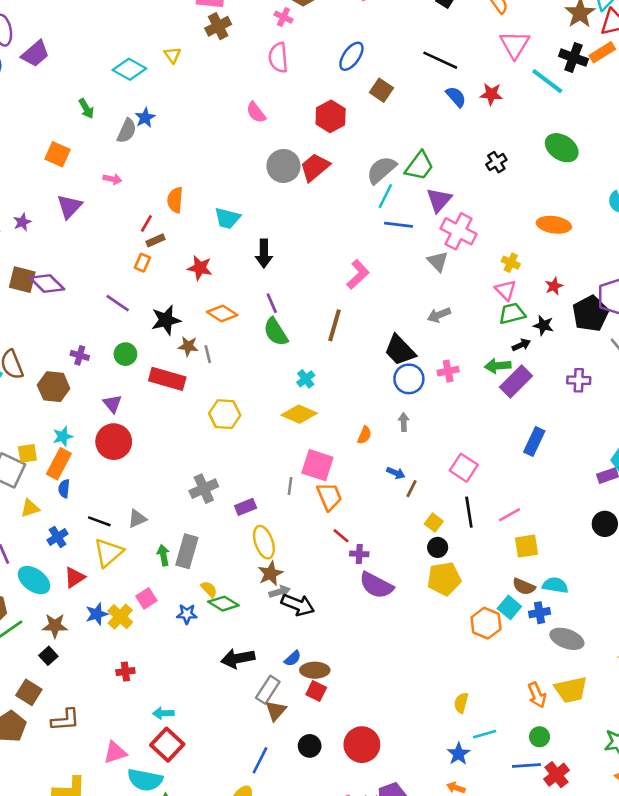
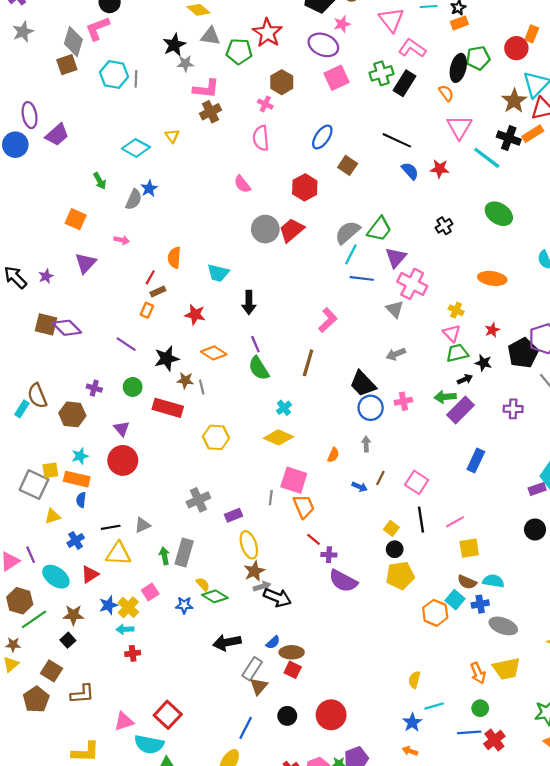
orange rectangle: (59, 464) -> (77, 479), turned 75
brown line: (412, 489) -> (380, 478), moved
black line: (99, 521) -> (111, 527), turned -30
yellow triangle: (108, 553) -> (118, 554), turned 44
cyan arrow: (163, 713) -> (125, 629), moved

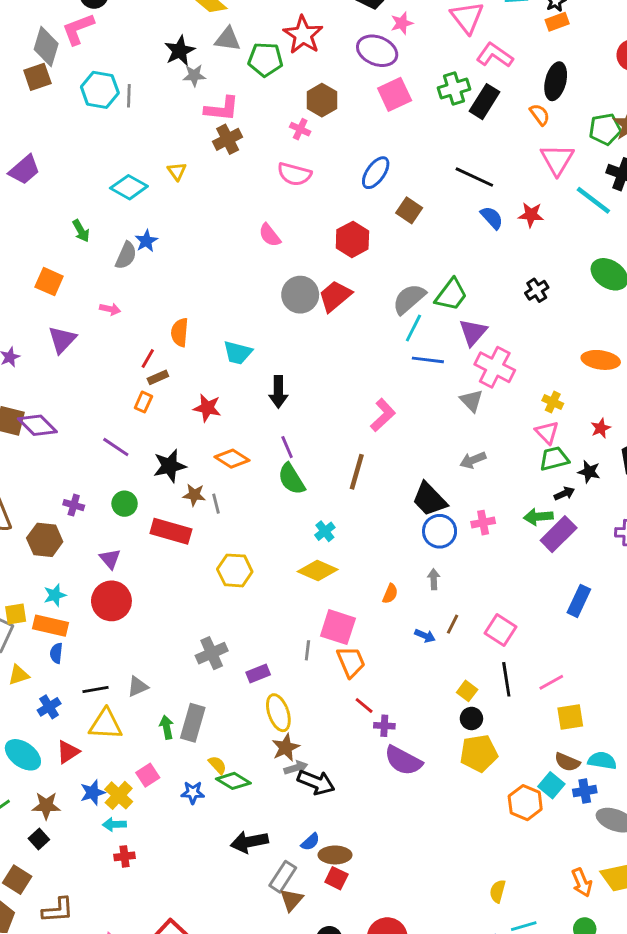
green pentagon: (478, 58) -> (605, 129), moved
pink semicircle: (261, 138) -> (294, 174), turned -70

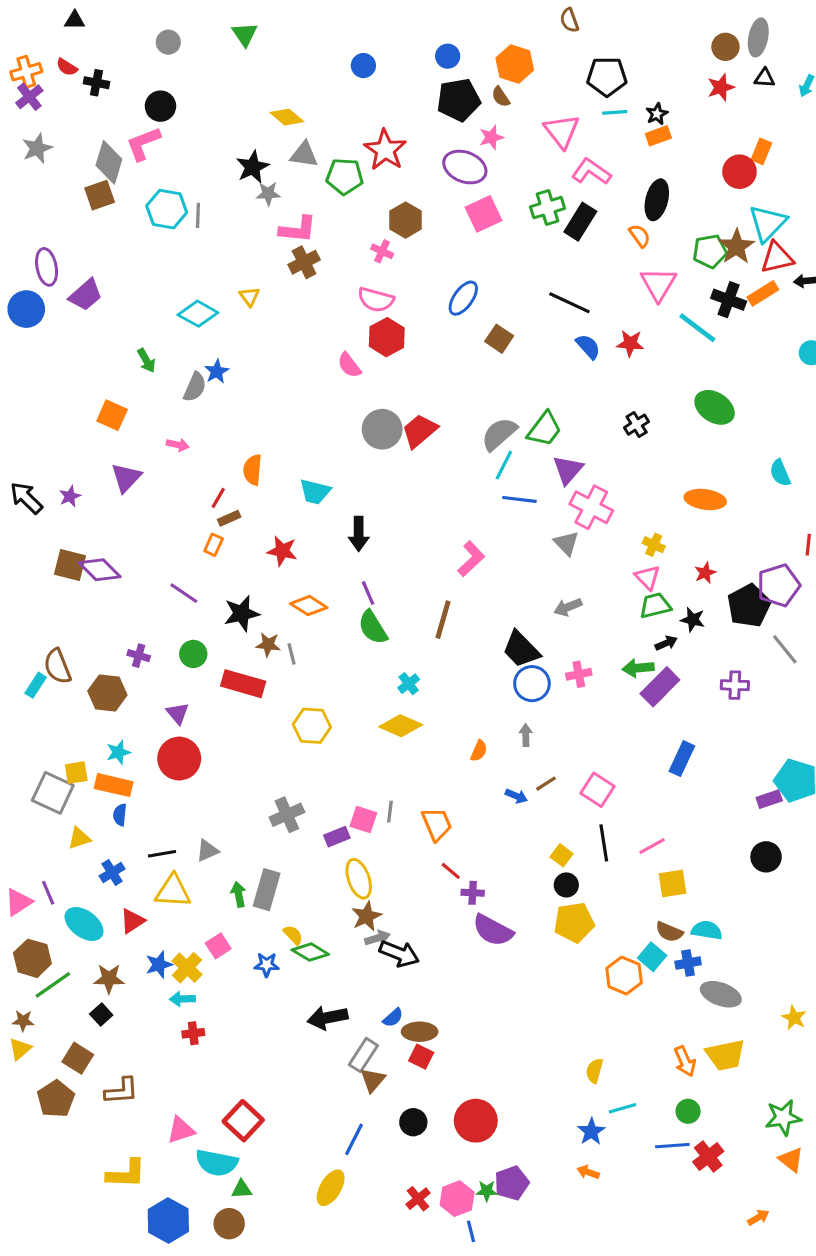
red hexagon: (352, 239) -> (387, 337), moved
brown line: (453, 624) -> (546, 784), turned 30
pink square: (338, 627) -> (363, 819), moved, size x0.7

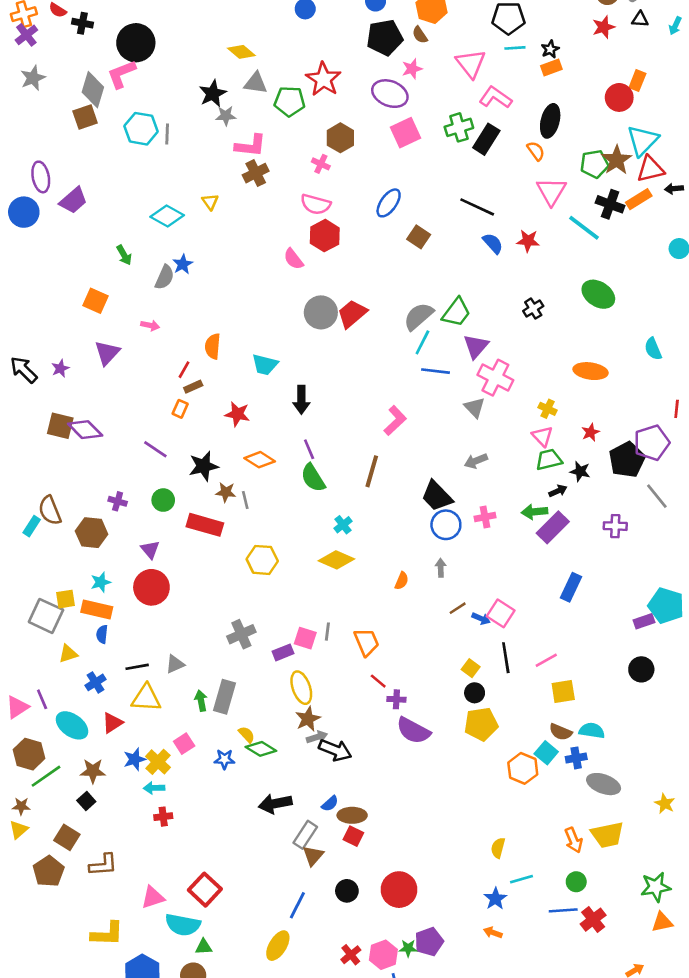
black circle: (160, 106) -> (136, 43), size x1.5
blue arrow: (516, 796) -> (481, 619), moved
orange triangle: (791, 1160) -> (662, 922), turned -50

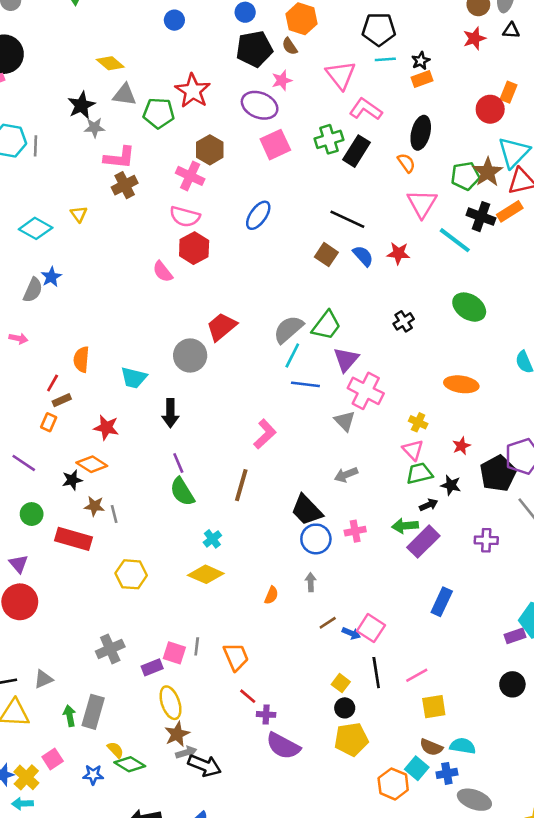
pink cross: (321, 164) -> (190, 176), size x1.5
brown square: (419, 237) -> (326, 255), moved
gray circle: (321, 312) -> (190, 355), moved
orange diamond: (260, 460) -> (92, 464), moved
black star: (204, 466) -> (72, 480), size x0.7

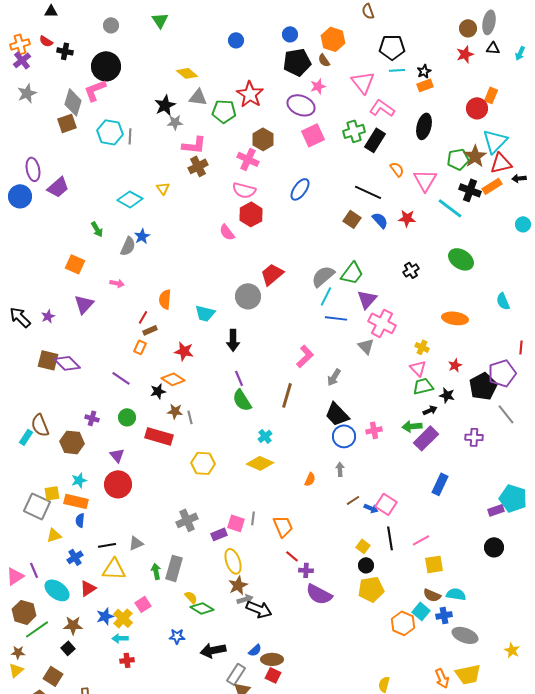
orange semicircle: (406, 163) -> (397, 169), moved
gray arrow: (346, 475) -> (334, 377), moved, turned -36
blue star: (93, 775) -> (177, 636), moved

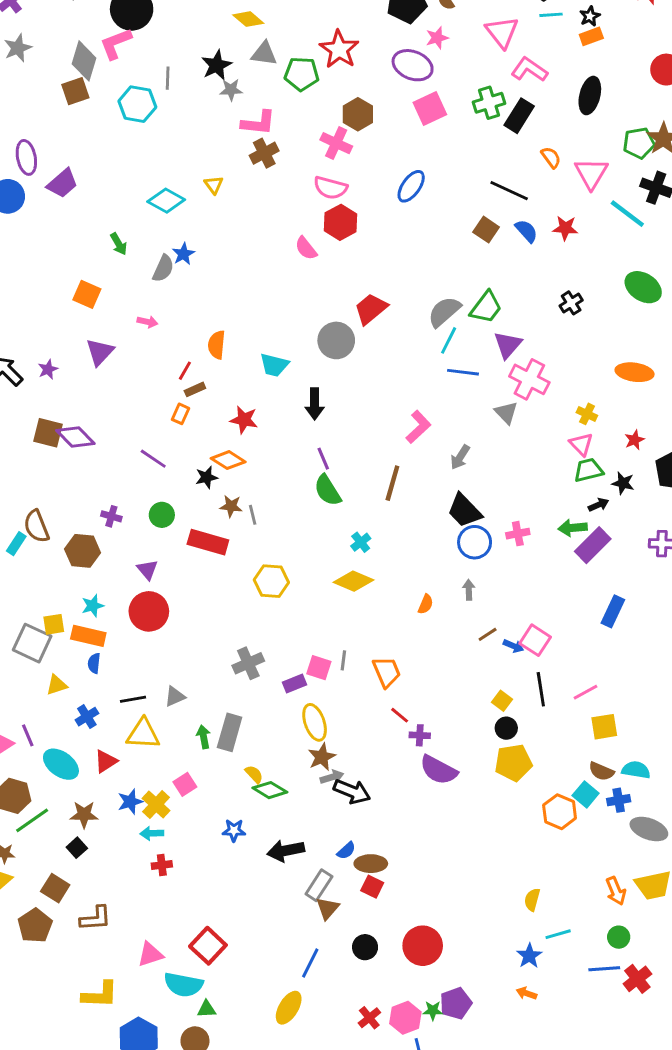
gray line: (130, 136) -> (168, 78), moved

